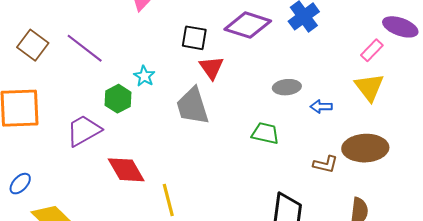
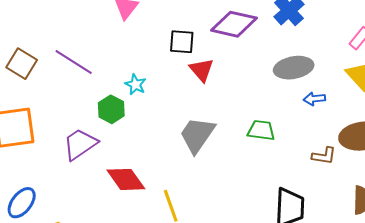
gray ellipse: (287, 87) -> (294, 68), moved, size x1.4
gray trapezoid: (193, 106) -> (197, 135), moved, turned 57
blue ellipse: (20, 184) -> (22, 203), size x1.4

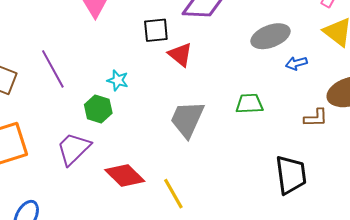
purple line: (74, 62) -> (53, 69), turned 39

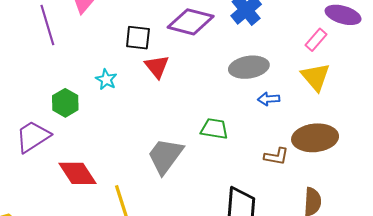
purple line: (53, 69) -> (47, 25), moved
cyan star: (118, 80) -> (106, 79), moved
gray trapezoid: (187, 119) -> (165, 156), moved

